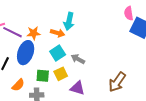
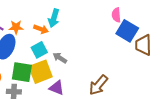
yellow square: (61, 74) -> (41, 72), size x1.6
green square: (43, 76) -> (22, 72), size x1.5

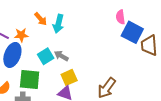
orange arrow: (41, 29) -> (41, 19), moved, turned 32
gray arrow: (60, 58) -> (61, 56), moved
yellow square: (41, 72) -> (69, 77), moved, size x0.7

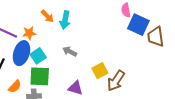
cyan square: (46, 56) -> (38, 56), moved
yellow square: (69, 77) -> (100, 71), moved

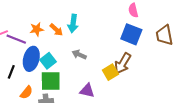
orange arrow: (47, 16) -> (56, 30), moved
blue square: (138, 25) -> (131, 34), moved
orange star: (29, 33) -> (37, 29), moved
brown arrow: (116, 81) -> (123, 63), moved

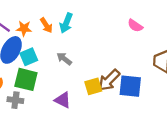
pink semicircle: (133, 10) -> (135, 26), turned -56
orange star: (37, 29) -> (24, 28), moved
blue square: (131, 34) -> (130, 86), moved, turned -30

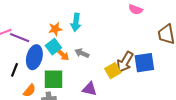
orange arrow: (46, 25) -> (63, 55), moved
orange star: (24, 28) -> (55, 29), moved
cyan square: (29, 57) -> (53, 47), moved

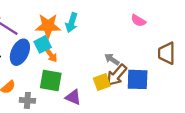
orange star: (55, 29) -> (48, 26), size x1.6
gray arrow: (82, 53) -> (112, 59), moved
green square: (54, 79) -> (51, 80), moved

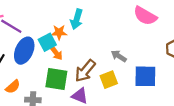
pink semicircle: (138, 21) -> (145, 16), size x1.5
orange star: (48, 26) -> (59, 32), moved, size x0.6
brown arrow: (117, 75) -> (85, 71), moved

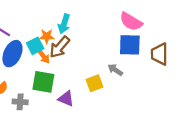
gray arrow: (119, 56) -> (115, 70), moved
brown arrow: (85, 71) -> (60, 47), moved
blue square: (145, 76) -> (130, 45), moved

